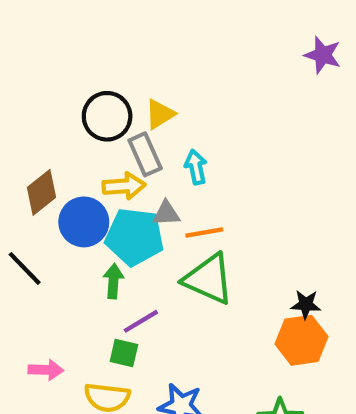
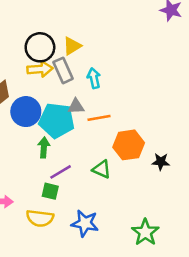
yellow arrow: (124, 186) -> (40, 69), moved
green triangle: (209, 279) -> (102, 169), moved, size x0.6
orange hexagon: (302, 340) -> (129, 145), moved

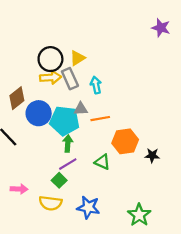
green arrow: (44, 148) -> (68, 144), moved
green square: (50, 191) -> (59, 180), turned 32

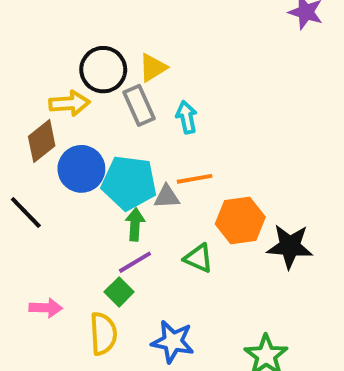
yellow arrow: (50, 77) -> (69, 103), moved
gray triangle: (81, 109) -> (167, 197), moved
black star: (152, 155) -> (290, 246), size x1.6
yellow semicircle: (50, 203) -> (103, 334), turned -100

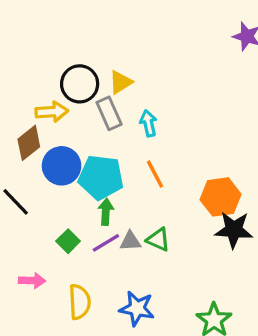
orange line: (195, 179) -> (155, 174), turned 72
gray triangle: (167, 197) -> (130, 241), moved
orange hexagon: (240, 221) -> (221, 197), moved
green square: (119, 292) -> (68, 241), moved

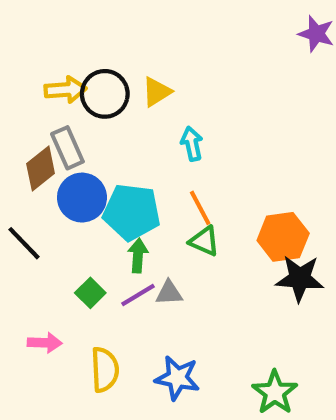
yellow arrow: (52, 112) -> (65, 90), moved
gray rectangle: (109, 113) -> (67, 148), moved
green triangle: (158, 240) -> (204, 241), moved

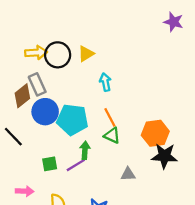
green arrow: (138, 256) -> (85, 150), moved
green square: (90, 293) -> (50, 164), turned 35
gray triangle: (169, 293) -> (128, 174), moved

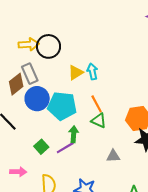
yellow triangle: (86, 54) -> (76, 73), moved
green square: (50, 164) -> (41, 147), turned -32

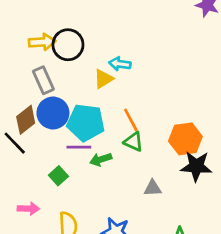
cyan arrow: (92, 71) -> (120, 64), moved, turned -70
brown diamond: (16, 84) -> (26, 120), moved
green arrow: (74, 134) -> (101, 159), turned -112
purple line: (65, 148) -> (79, 147), moved, turned 30

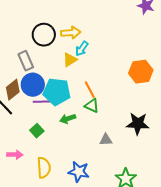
yellow arrow: (42, 42) -> (71, 33), moved
cyan arrow: (120, 64) -> (82, 49), turned -63
orange hexagon: (185, 139) -> (141, 72), moved
purple line: (79, 147) -> (42, 102), moved

